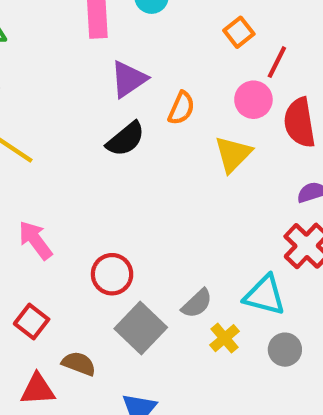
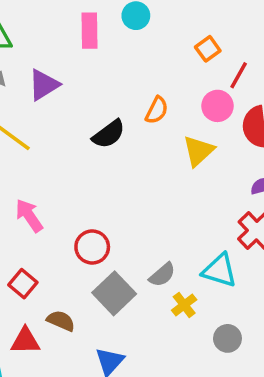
purple triangle: (129, 79) -> (44, 85), moved
gray circle: (285, 350) -> (227, 338), moved

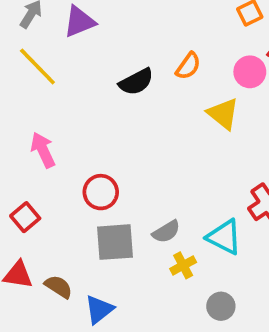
yellow triangle: (198, 151) -> (223, 114), turned -48
gray square: (114, 293) -> (115, 242), turned 30
brown semicircle: (61, 321) -> (59, 287), moved

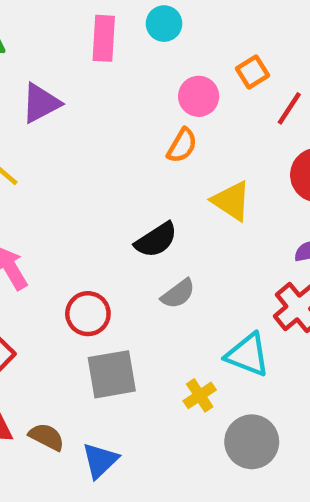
pink circle: (250, 72) -> (199, 96), moved
black semicircle: (136, 82) -> (156, 240), moved
gray semicircle: (166, 232) -> (178, 294), moved
gray circle: (221, 306) -> (252, 442), size x1.5

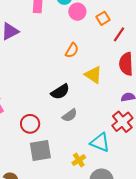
pink circle: (199, 96) -> (77, 12), moved

